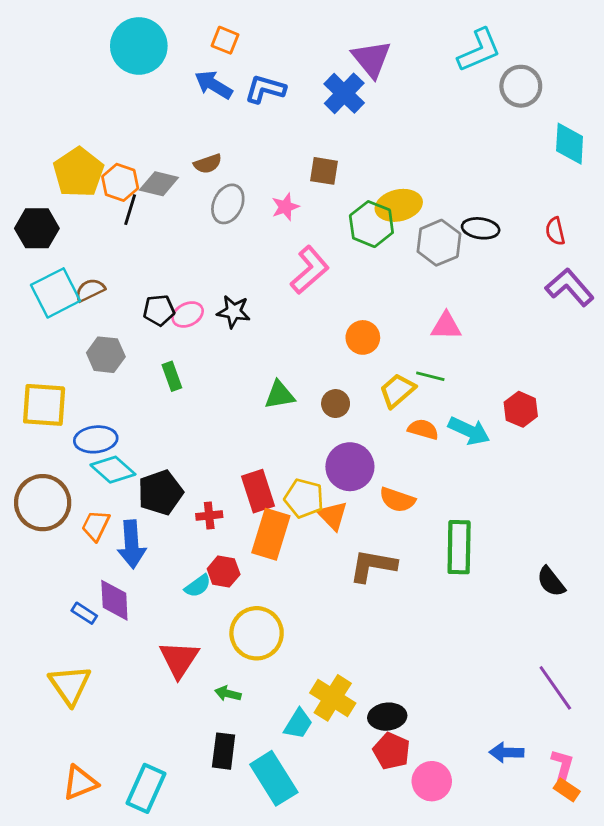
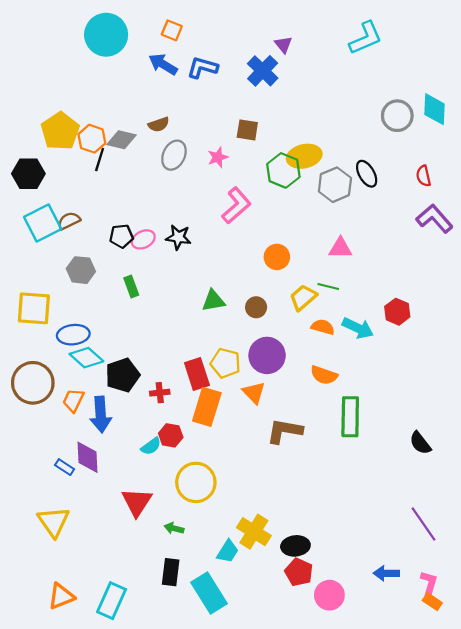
purple triangle: (371, 59) -> (283, 45), size x0.6
gray circle: (521, 86) -> (397, 116), moved
black ellipse: (481, 228) -> (367, 174), turned 52
yellow pentagon: (304, 498) -> (225, 363), moved
orange semicircle: (397, 500) -> (324, 375), moved

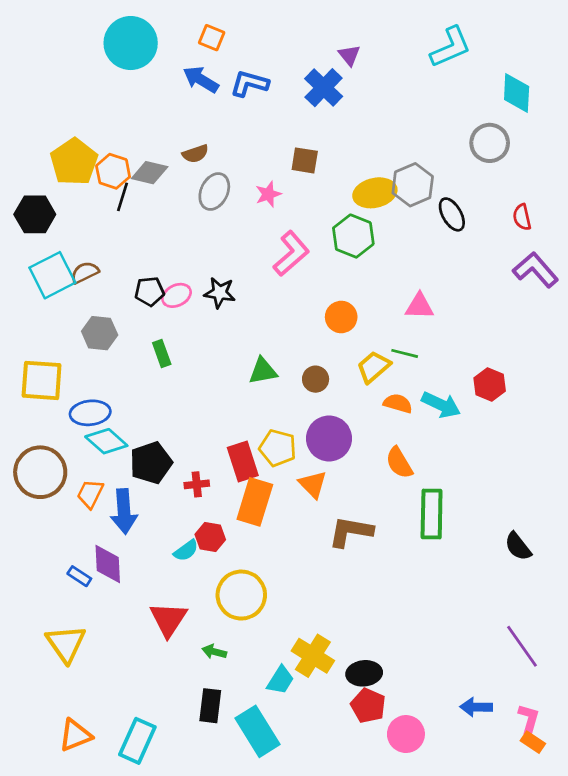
cyan diamond: (434, 109) -> (517, 93), moved
green hexagon: (283, 170) -> (353, 236), moved
gray hexagon: (335, 185) -> (413, 185), moved
orange semicircle: (324, 375) -> (399, 463), turned 40

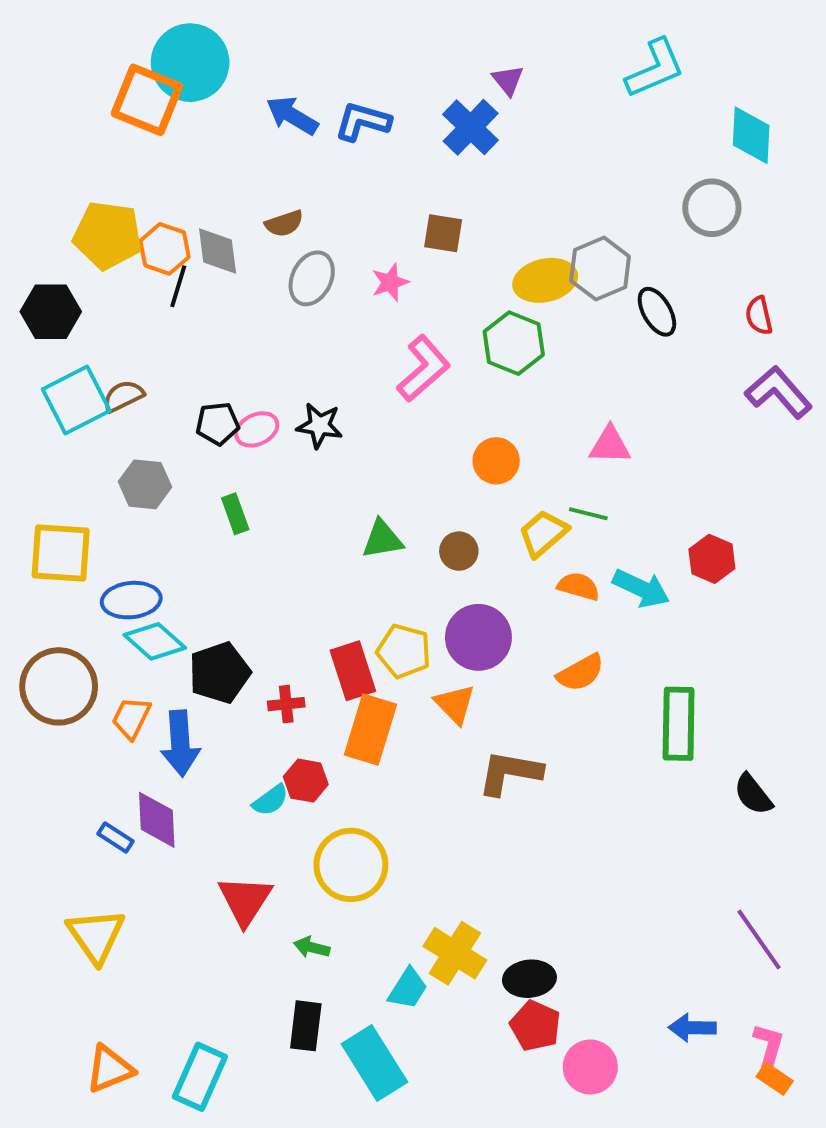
orange square: (212, 38) -> (147, 100), moved, size x1.8
yellow pentagon: (74, 162) -> (108, 235), turned -30
gray diamond: (150, 173) -> (218, 251), turned 69
orange semicircle: (399, 463) -> (580, 673), turned -88
green rectangle: (432, 514) -> (679, 724), moved

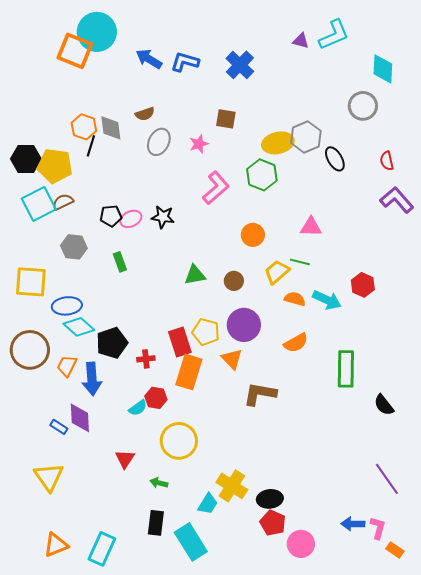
purple triangle: (508, 80) -> (301, 41), moved, turned -36
yellow pentagon: (108, 235) -> (55, 166), moved
red triangle: (245, 900) -> (125, 459), size x0.7
pink L-shape: (769, 1045) -> (378, 528), moved

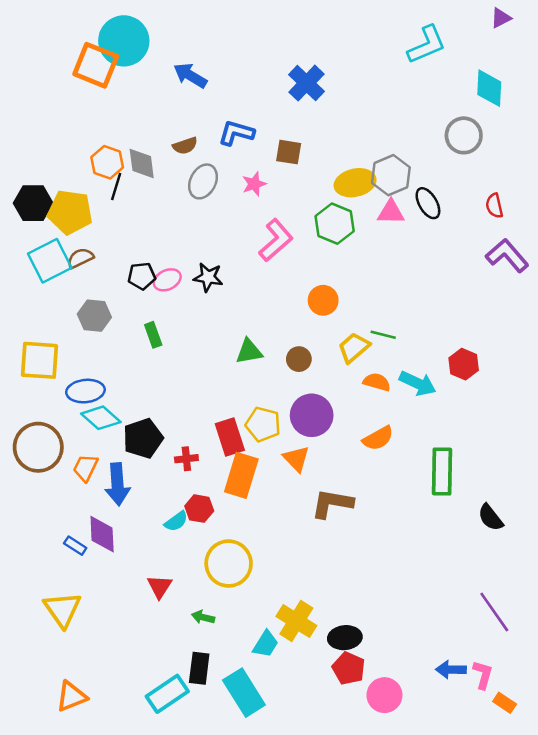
purple triangle: (301, 41) -> (501, 18), moved, turned -42
blue L-shape: (185, 62) -> (236, 133), moved
pink triangle: (311, 227) -> (391, 212), moved
cyan rectangle: (102, 549) -> (167, 694), moved, turned 32

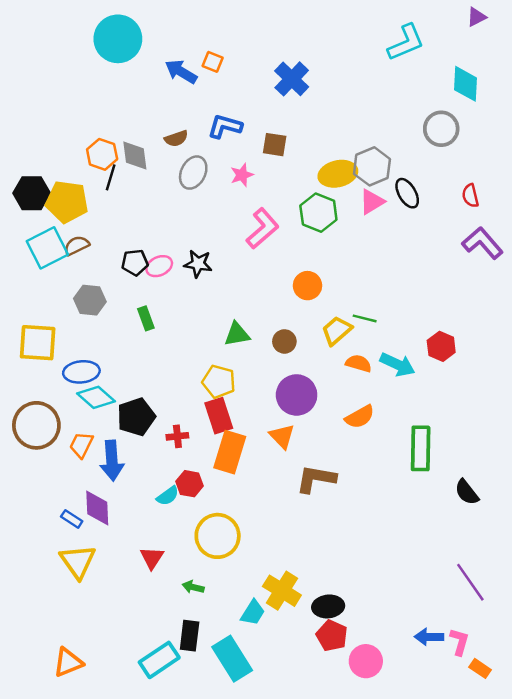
orange square: (96, 65) -> (213, 62), moved, size x0.5
pink triangle: (391, 212) -> (372, 202), turned -32
yellow pentagon: (263, 424) -> (219, 382), moved
yellow triangle: (62, 610) -> (78, 561), moved

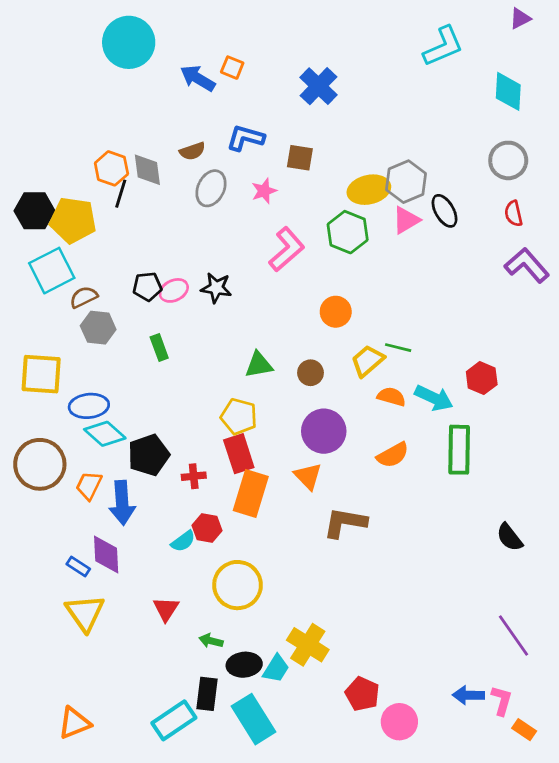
gray circle: (441, 129) -> (508, 160), moved
brown semicircle: (77, 245) -> (84, 297), moved
green rectangle: (421, 448) -> (459, 450), moved
black ellipse: (328, 606) -> (244, 665), moved

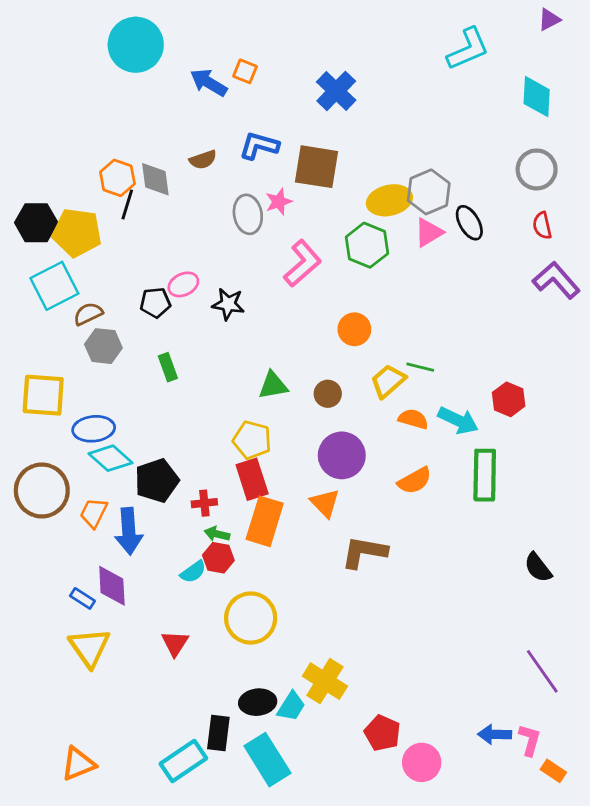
brown square: (300, 158) -> (317, 167), size x1.6
gray ellipse: (211, 188) -> (248, 214), moved, turned -36
pink ellipse: (174, 290) -> (183, 284), moved
green arrow: (211, 641) -> (217, 534), moved

